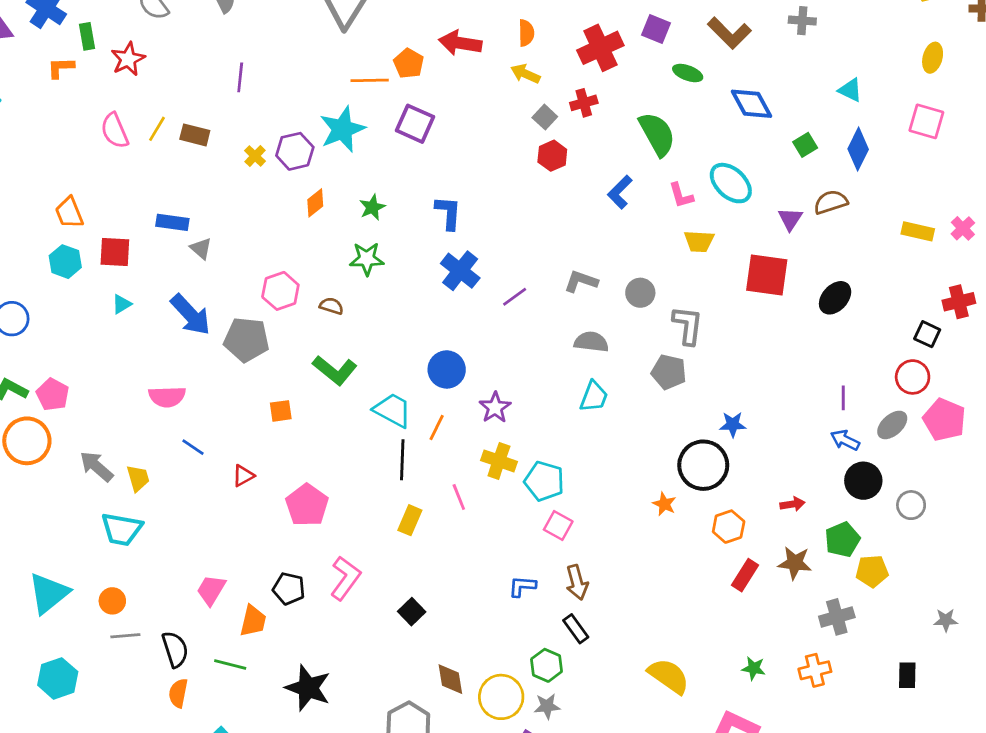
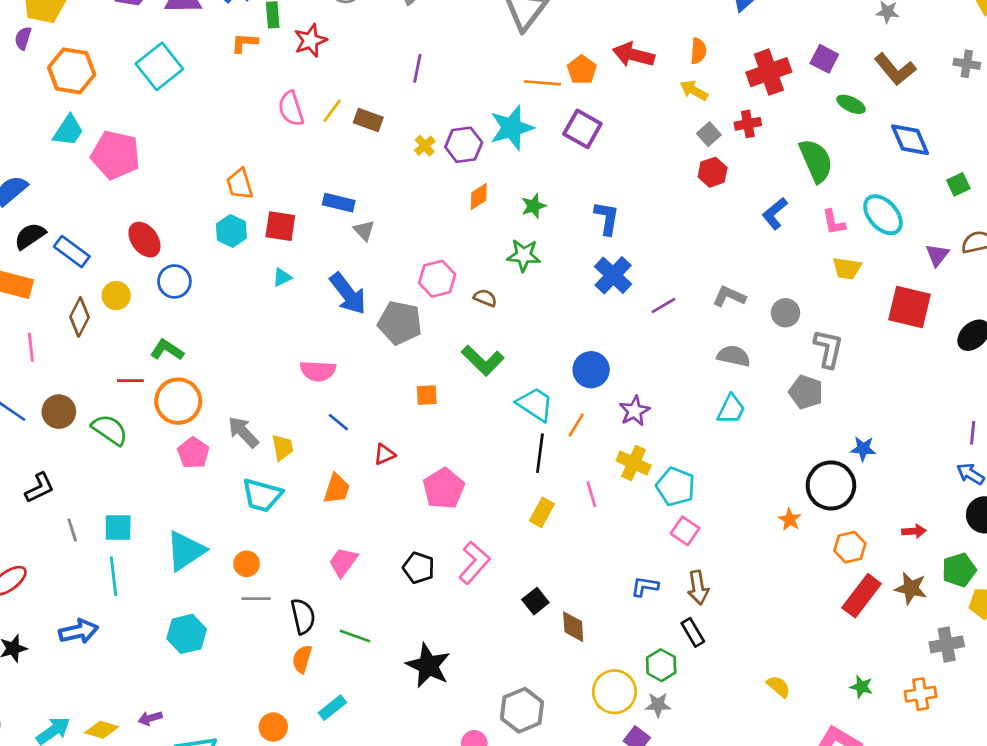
pink pentagon: (53, 395) -> (193, 453), moved
red rectangle: (745, 575) -> (862, 596), size x1.4
orange trapezoid: (253, 621) -> (337, 489), moved
yellow semicircle: (669, 676) -> (778, 687), size x0.6
brown diamond: (450, 679) -> (573, 627), moved

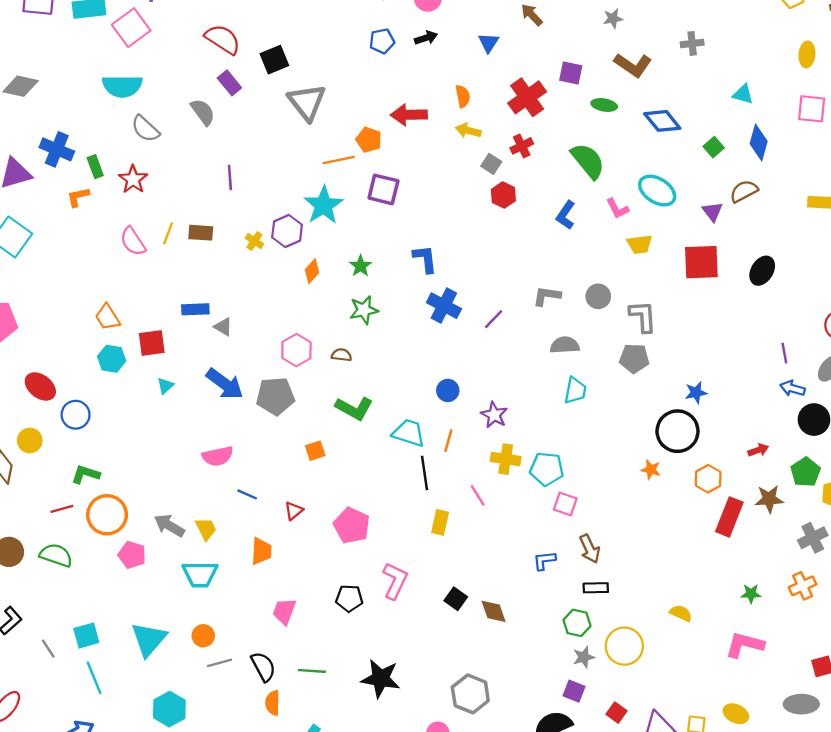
blue circle: (591, 370) -> (448, 390), size x0.7
black rectangle: (693, 632) -> (596, 588), turned -45
yellow circle: (614, 692) -> (624, 646), moved

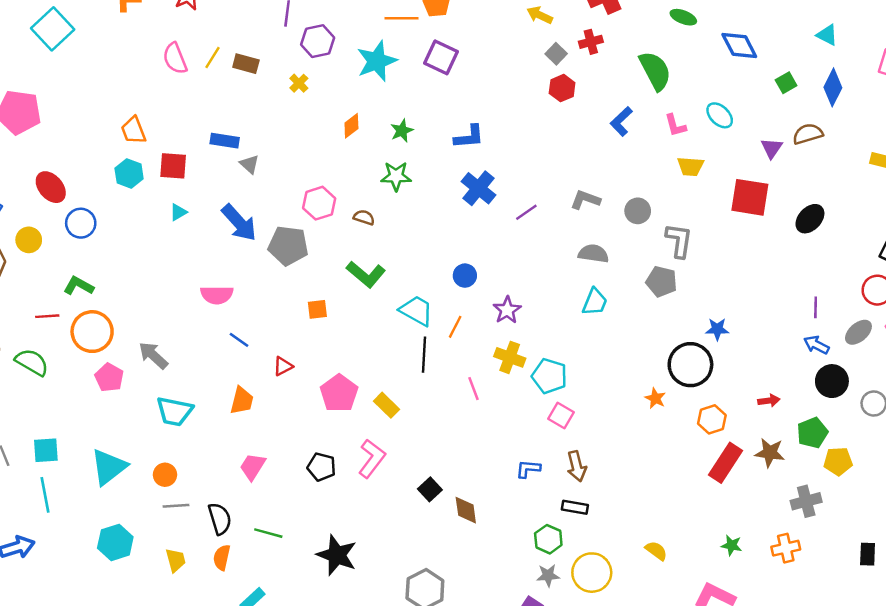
cyan ellipse: (657, 191) -> (720, 115), size x0.7
purple hexagon: (287, 231) -> (318, 41), moved
blue L-shape: (425, 259) -> (469, 137), turned 80
yellow rectangle: (440, 522) -> (386, 405), moved, turned -70
yellow trapezoid: (206, 529) -> (176, 560), moved

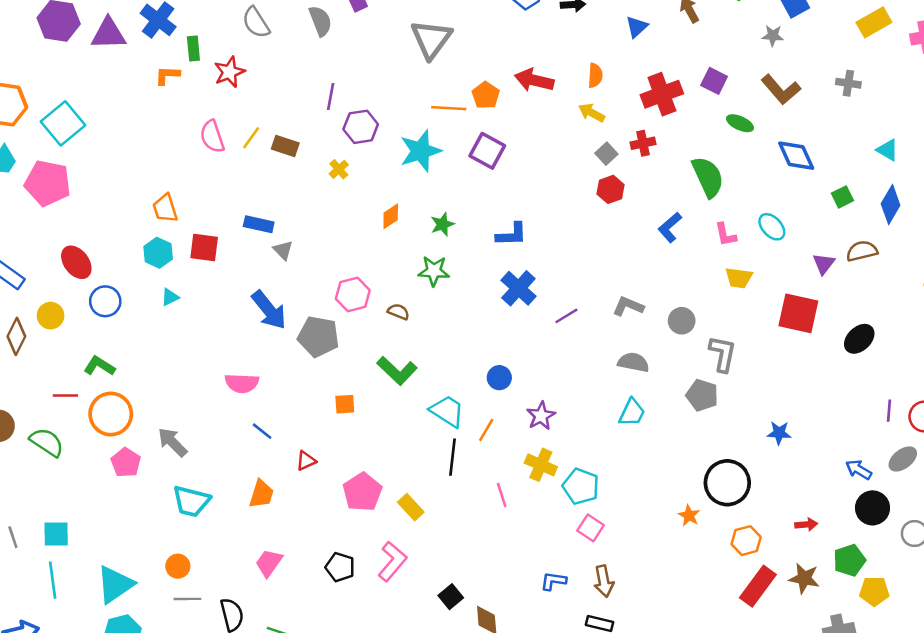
cyan square: (53, 29) -> (63, 123), moved
cyan triangle: (178, 212) -> (170, 297), moved
purple line: (816, 307) -> (889, 411), moved
blue star: (717, 329) -> (779, 433), moved
cyan triangle: (109, 467) -> (115, 584), moved

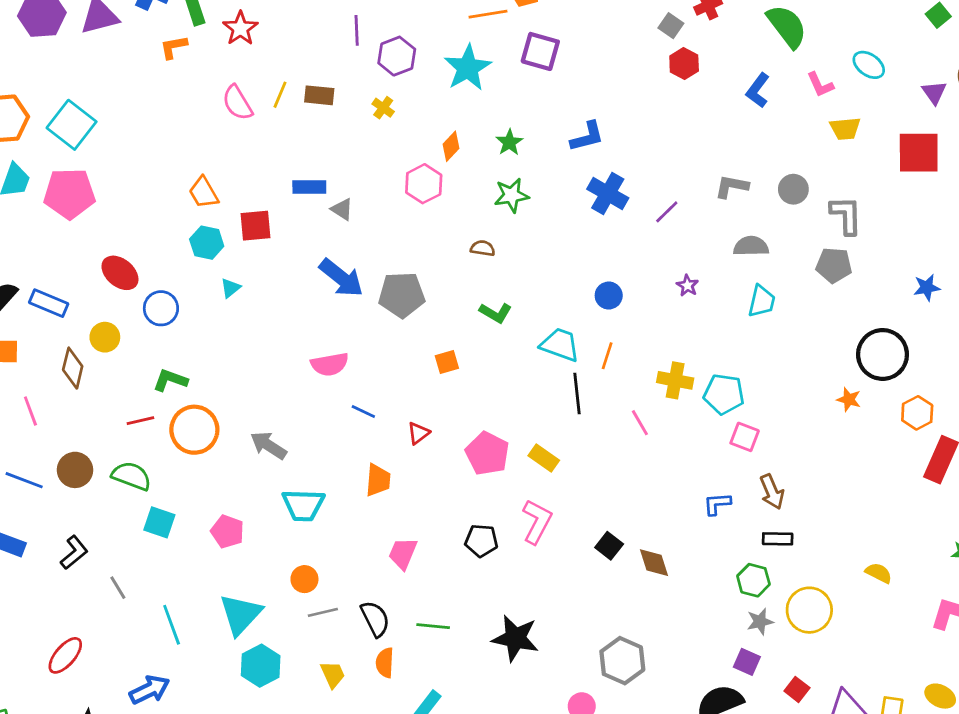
pink hexagon: (353, 294) -> (424, 184), moved
green L-shape: (397, 371) -> (496, 313), size x0.7
purple star: (541, 416) -> (687, 286), moved, size x0.7
pink pentagon: (126, 463) -> (227, 532), moved
cyan square: (56, 534) -> (159, 522), moved, turned 32

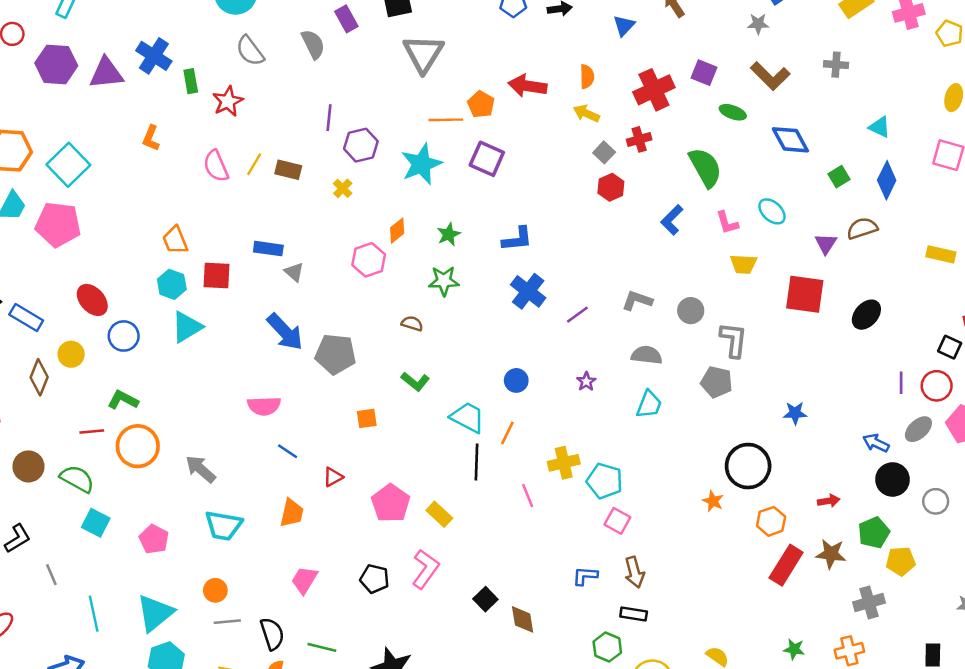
orange L-shape: (174, 47) -> (151, 138), moved, turned -65
cyan triangle: (230, 288) -> (187, 327), size x1.8
yellow cross: (675, 380) -> (564, 463), turned -32

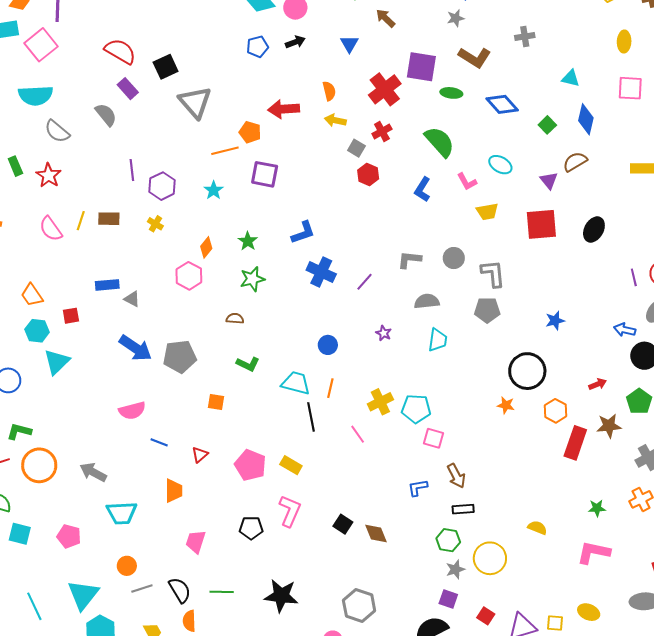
purple square: (704, 73) -> (421, 67), size x1.5
cyan star: (421, 164) -> (214, 190), size x0.6
red square: (217, 276) -> (71, 316), size x0.7
orange square: (367, 418) -> (216, 402), turned 30

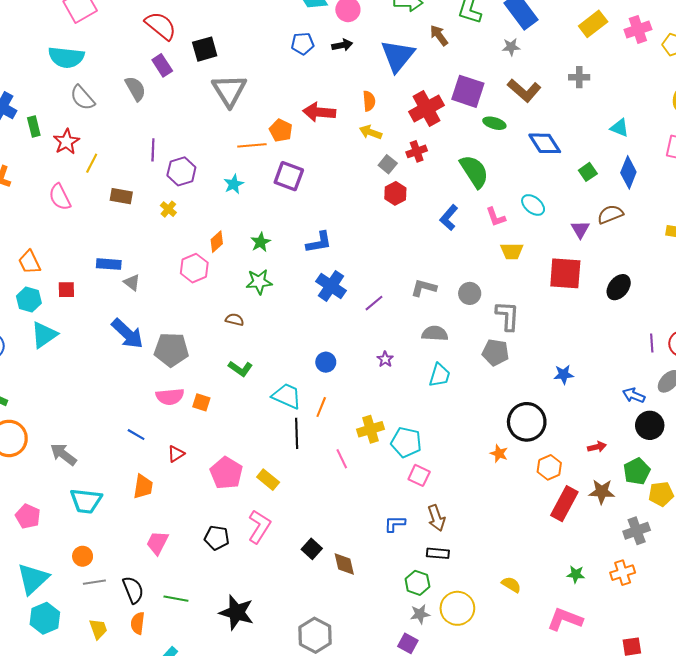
blue triangle: (349, 44) -> (398, 56), size x1.8
yellow line: (81, 221) -> (92, 163), moved
pink semicircle: (132, 411) -> (170, 397), moved

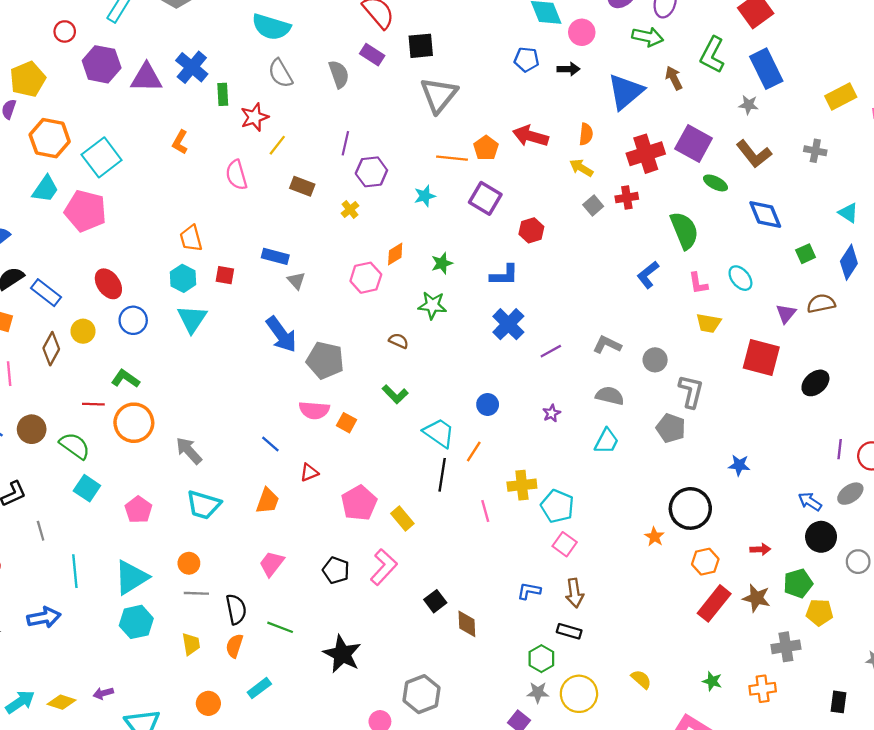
purple rectangle: (162, 65) -> (372, 55), turned -35
red hexagon: (395, 193) -> (531, 230), moved
cyan triangle: (44, 335) -> (192, 319), turned -32

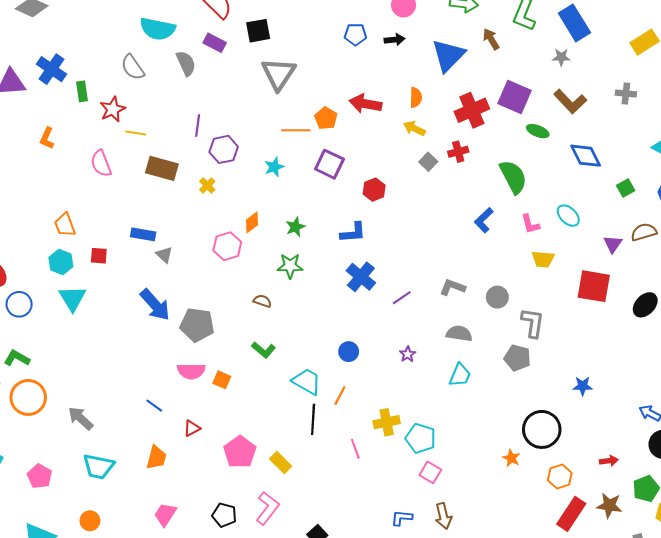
cyan semicircle: (271, 27) -> (158, 29), moved
yellow line: (277, 145) -> (136, 133), turned 66
brown rectangle: (302, 186) -> (162, 168), size x1.4

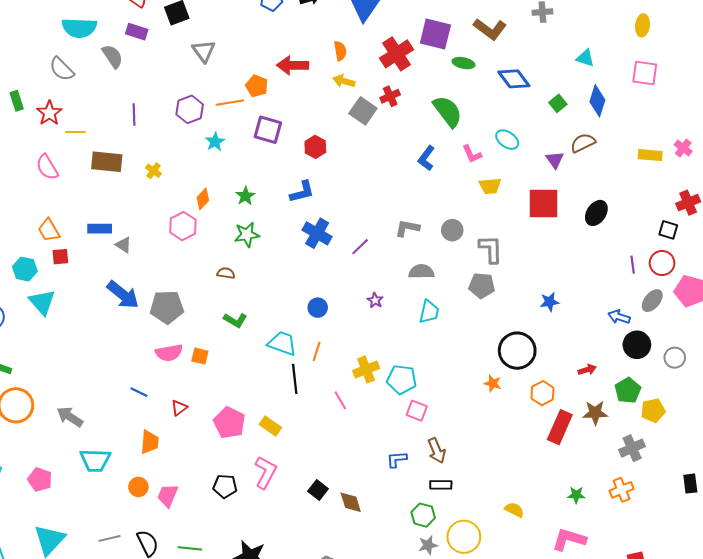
gray triangle: (279, 74) -> (204, 51), size x0.7
purple hexagon: (224, 149) -> (190, 109), moved
gray square: (428, 162) -> (363, 111), size x1.5
orange trapezoid: (65, 225) -> (49, 230), moved
orange circle: (90, 521) -> (138, 487), moved

